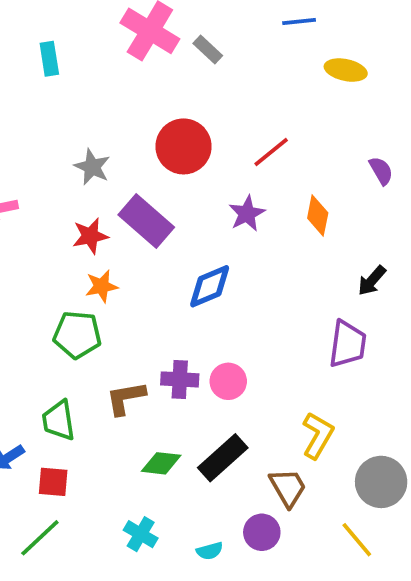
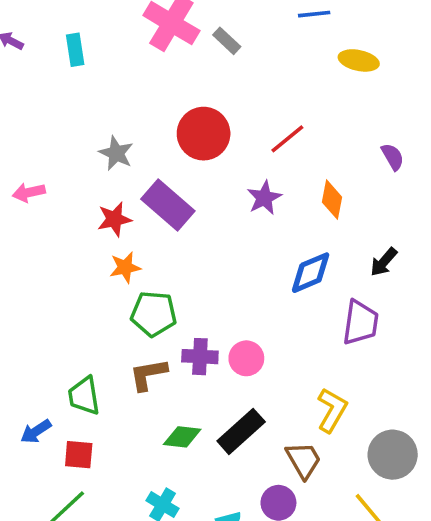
blue diamond: (210, 286) -> (311, 273), moved
green pentagon: (77, 335) -> (154, 314), moved

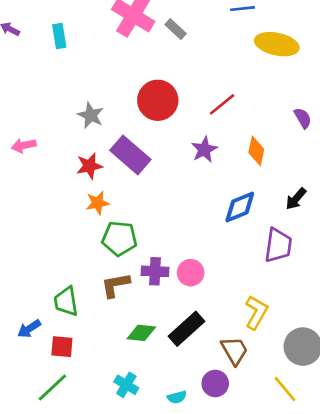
yellow ellipse: (359, 60) -> (277, 44), size x1.4

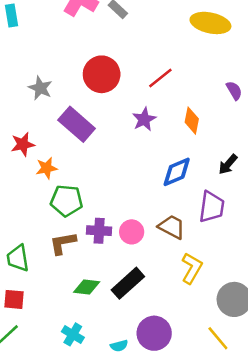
red star: (89, 166) -> (23, 144), moved
brown trapezoid: (234, 351) -> (172, 227), moved, turned -32
purple circle: (215, 383) -> (154, 333), size x1.4

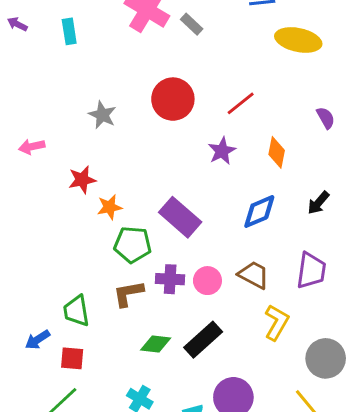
purple rectangle: (77, 124) -> (180, 217), moved
purple trapezoid: (212, 207) -> (311, 271), moved

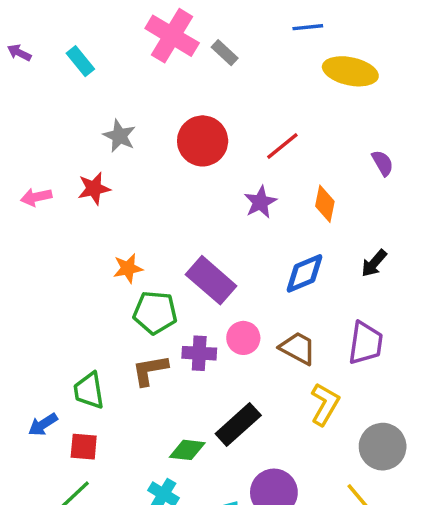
cyan rectangle: (69, 31) -> (80, 61), turned -30
gray star: (102, 115) -> (119, 136), moved
red star: (82, 180) -> (94, 188), moved
pink circle: (207, 281) -> (243, 338), moved
green diamond: (156, 344) -> (187, 450), moved

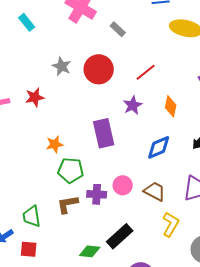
gray rectangle: (225, 53) -> (118, 29), moved
gray star: (119, 136) -> (62, 66), moved
purple rectangle: (211, 280) -> (104, 133), moved, turned 36

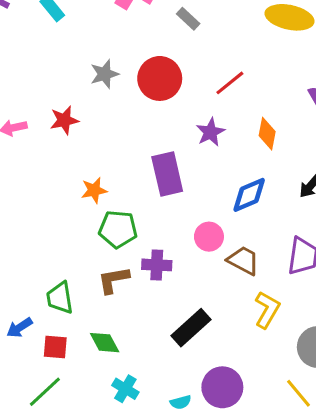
gray star: (62, 66) -> (105, 74), turned 30
pink circle: (123, 185) -> (209, 237), moved
green diamond: (90, 251) -> (105, 343), moved, turned 55

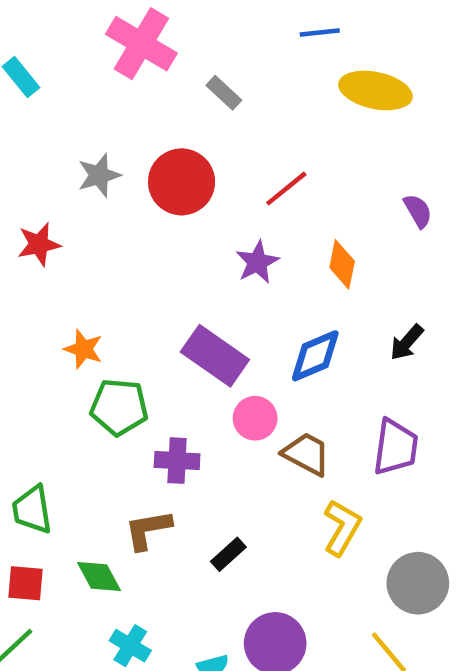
purple rectangle: (167, 174) -> (215, 356), moved, turned -42
orange star: (94, 190) -> (83, 349), turned 30
brown L-shape: (113, 280) -> (148, 530), moved
black rectangle: (191, 328) -> (228, 554), size x0.6

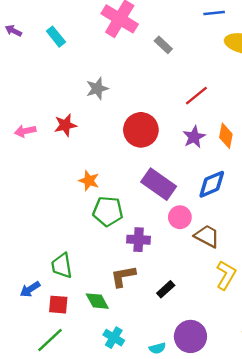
red circle: (182, 182) -> (141, 130), moved
purple star: (257, 262) -> (194, 137), moved

